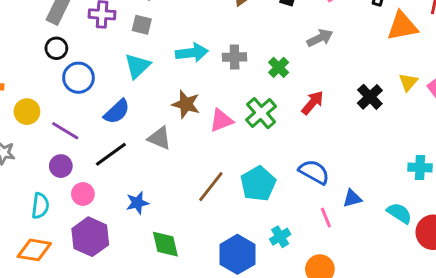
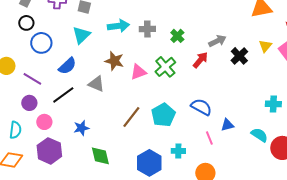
gray arrow: (320, 38) -> (217, 41), moved
cyan cross: (280, 237) -> (178, 151), turned 32

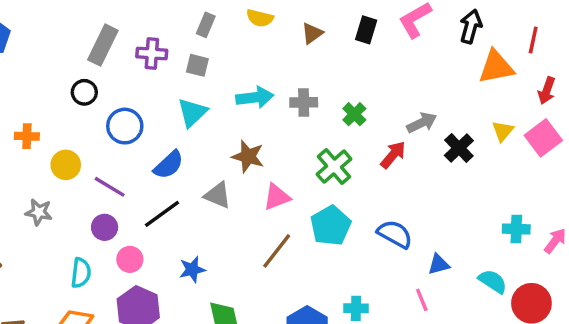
black circle: (26, 23) -> (84, 92), moved
pink triangle: (138, 72) -> (277, 197), moved
cyan pentagon: (163, 115) -> (331, 226), moved
pink line: (209, 138) -> (422, 300), moved

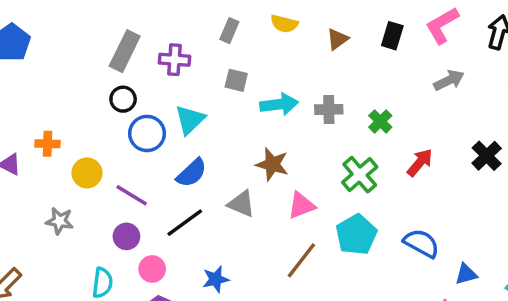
gray square: (197, 65) -> (236, 80), moved
black circle: (84, 92) -> (123, 99), moved
cyan triangle: (192, 113) -> (190, 120), moved
gray arrow: (422, 123) -> (449, 80), moved

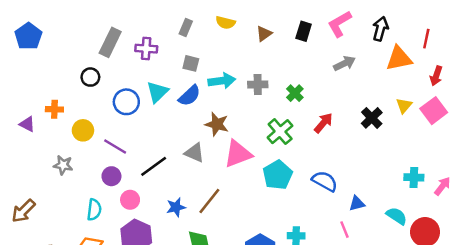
black circle: (123, 99) -> (90, 77), moved
blue semicircle: (192, 173) -> (190, 96), moved
pink triangle: (301, 206) -> (238, 154), size x1.4
brown line: (301, 260) -> (209, 201), moved

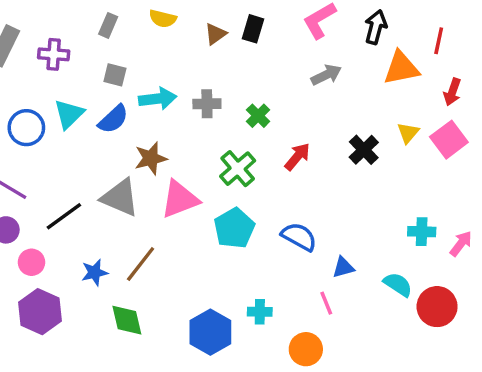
black rectangle: (304, 31) -> (253, 29), moved
brown star: (217, 124) -> (151, 158), turned -30
gray triangle: (195, 153) -> (120, 198), size x1.4

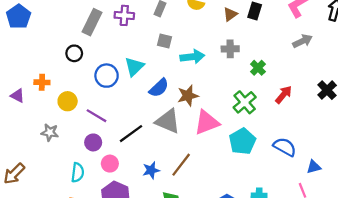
purple cross: (54, 54) -> (124, 15), moved
gray cross: (207, 104) -> (230, 49), moved
blue semicircle: (113, 119) -> (159, 88), moved

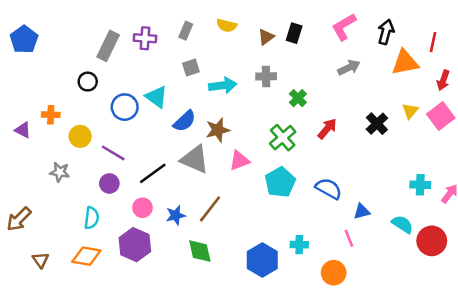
gray square: (164, 41) -> (191, 68), turned -32
cyan triangle: (134, 67) -> (157, 97), turned -40
pink triangle: (207, 122) -> (239, 161), size x0.7
pink circle: (110, 164) -> (142, 208), moved

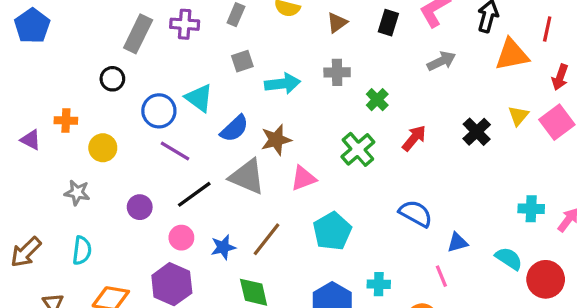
black rectangle: (294, 33) -> (388, 23), moved
purple line: (113, 153) -> (175, 151), moved
cyan pentagon: (280, 182) -> (332, 231), moved
cyan semicircle: (92, 218) -> (82, 250), moved

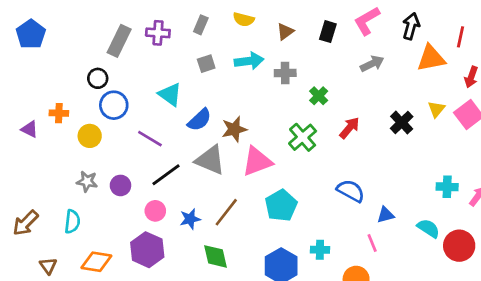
cyan arrow: (282, 84) -> (249, 61), moved
blue circle: (159, 111) -> (114, 105), moved
pink triangle: (303, 178) -> (257, 161), size x1.4
gray star: (77, 193) -> (87, 181), moved

